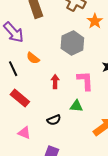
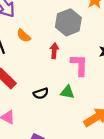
red arrow: (55, 82) -> (54, 51), moved
black semicircle: (54, 120) -> (41, 93), moved

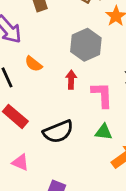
green triangle: (67, 92) -> (104, 132), moved
black semicircle: (41, 93) -> (58, 132), size x1.6

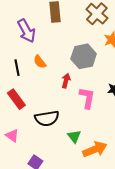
green triangle: (104, 132) -> (74, 136), moved, turned 32

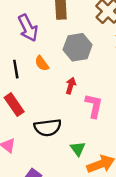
gray hexagon: (84, 56) -> (78, 47), moved

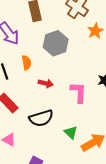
orange semicircle: (42, 63) -> (27, 63), turned -144
red arrow: (71, 86) -> (46, 83), moved, turned 96

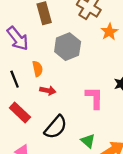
red arrow: (46, 83) -> (48, 91), moved
black semicircle: (41, 118) -> (56, 127), turned -30

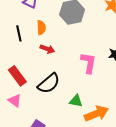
red rectangle: (20, 112) -> (17, 76), moved
green triangle: (88, 141) -> (76, 101), turned -40

